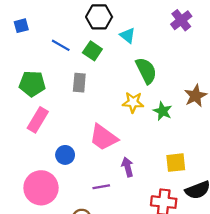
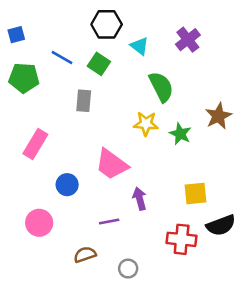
purple cross: (181, 20) -> (188, 40), moved
green pentagon: (32, 84) -> (24, 78), moved
pink circle: (41, 188) -> (39, 223), size x0.7

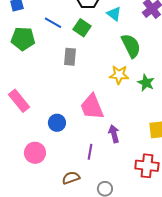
pink rectangle: (35, 144) -> (19, 101), moved, turned -70
pink trapezoid: (112, 164) -> (92, 107), turned 32
purple line: (109, 222) -> (90, 152), turned -70

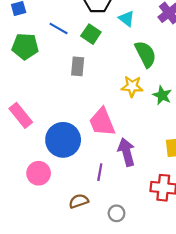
blue circle: (57, 123) -> (63, 140), size x1.8
purple arrow: (114, 134) -> (127, 152), size x1.4

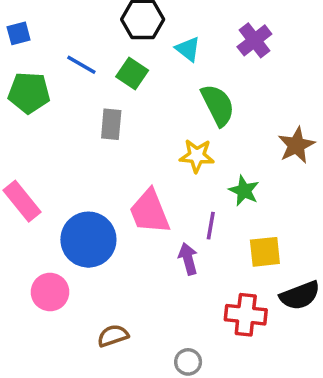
green star: (162, 95) -> (244, 191), moved
purple arrow: (127, 152) -> (188, 259), size x0.7
purple line: (100, 172) -> (211, 226), moved
gray circle: (117, 213) -> (188, 362), moved

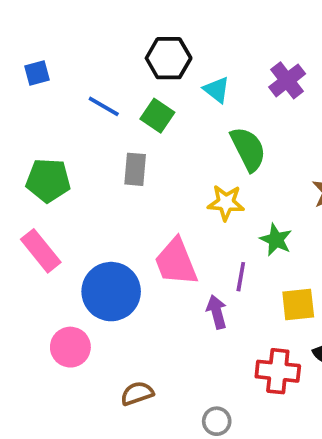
green pentagon: (29, 93) -> (48, 180), moved

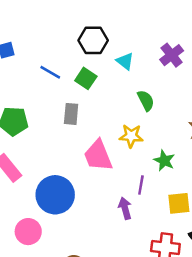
green semicircle: (248, 149) -> (146, 100), size x0.7
pink trapezoid: (176, 262) -> (98, 156), moved

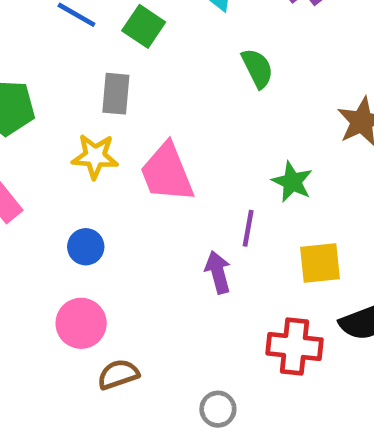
yellow star: (131, 136) -> (95, 156), moved
blue circle: (55, 195) -> (86, 247), size x0.5
pink circle: (28, 232) -> (81, 323), moved

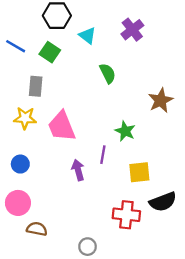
purple arrow: (218, 272) -> (78, 170), moved
brown semicircle: (118, 374) -> (37, 229), turned 30

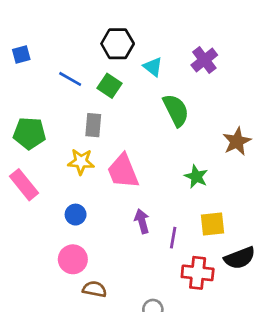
green semicircle: (108, 73) -> (176, 110), size x1.4
purple line: (103, 155) -> (173, 238), moved

